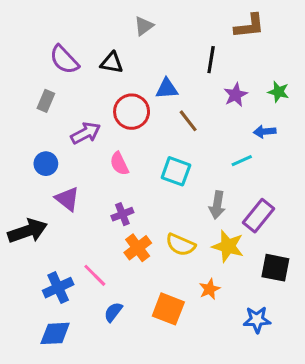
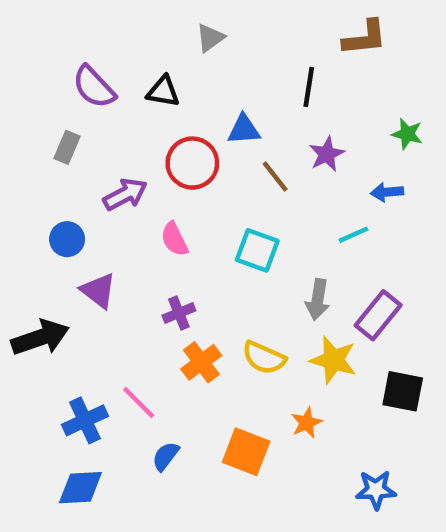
purple star: (236, 95) -> (327, 154), moved
blue star: (257, 320) -> (376, 490), moved

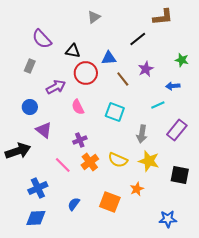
black line: (309, 87) -> (138, 39), turned 42
black triangle: (163, 91) -> (73, 51), moved
purple rectangle: (378, 315) -> (177, 130), moved
pink line: (139, 403) -> (63, 165), moved

